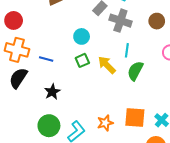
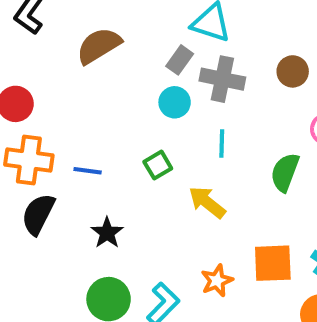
cyan circle: (82, 36) -> (175, 102), moved
cyan line: (127, 50) -> (222, 144), moved
yellow arrow: (107, 65) -> (207, 202), moved
green semicircle: (135, 71) -> (285, 172), moved

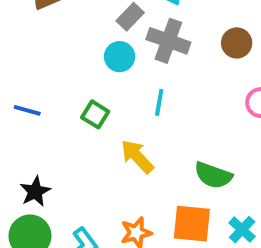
green square: (158, 165) -> (95, 114), turned -36
green semicircle: (285, 172) -> (213, 175), moved, turned -99
black star: (107, 233) -> (35, 192), moved

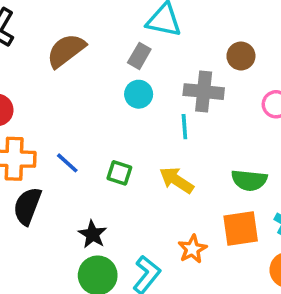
gray cross: (168, 41) -> (204, 92), moved
blue line: (27, 110) -> (67, 163), turned 40
green square: (95, 114) -> (119, 173), moved

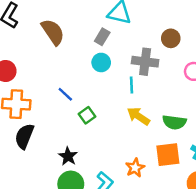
brown semicircle: (66, 51) -> (53, 32), turned 92
blue line: (67, 163) -> (65, 94), moved
green square: (119, 173) -> (87, 115), turned 35
yellow arrow: (177, 180) -> (138, 116), moved

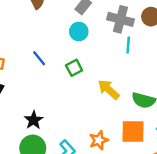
gray cross: (145, 62) -> (120, 19), moved
cyan line: (132, 85) -> (128, 45), moved
green square: (87, 115) -> (74, 68), moved

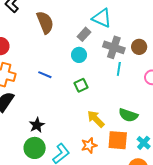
blue line: (39, 58) -> (45, 75), turned -32
green square: (74, 68) -> (81, 85), moved
yellow arrow: (109, 90) -> (96, 119), moved

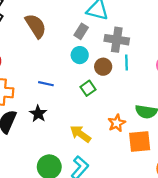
brown circle: (139, 47) -> (103, 67), moved
yellow arrow: (96, 119) -> (80, 134), moved
black star: (37, 125) -> (38, 114), moved
orange star: (89, 145) -> (117, 123), moved

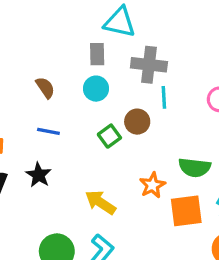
brown semicircle: (36, 26) -> (45, 88), moved, size x0.6
gray rectangle: (81, 31) -> (97, 54), turned -32
brown circle: (103, 67) -> (137, 122), moved

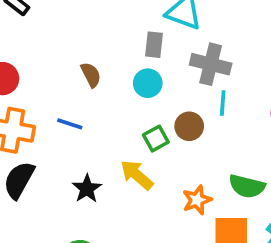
blue line: (48, 131) -> (70, 124), moved
black star: (39, 175) -> (87, 189), moved
yellow arrow: (100, 202) -> (137, 175), moved

